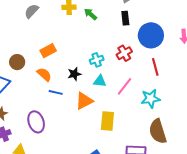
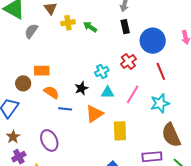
orange rectangle: (48, 51) -> (42, 71), moved, turned 35

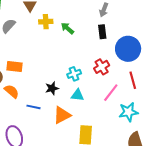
orange semicircle: (52, 92) -> (12, 91), moved
pink line: (133, 94) -> (111, 93), moved

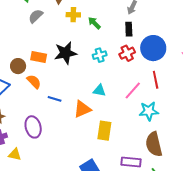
red cross: (102, 67) -> (127, 53), moved
cyan cross: (74, 74) -> (100, 55), moved
black star: (52, 88) -> (66, 53), moved, size x1.6

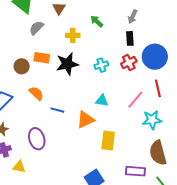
yellow cross: (73, 15) -> (73, 35), moved
green arrow: (94, 23) -> (97, 21), moved
orange rectangle: (39, 57) -> (42, 58), moved
brown circle: (18, 66) -> (22, 66), moved

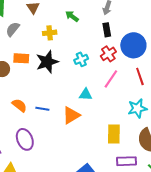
orange semicircle: (36, 93) -> (19, 105), moved
pink line: (135, 100) -> (111, 79), moved
yellow rectangle: (108, 141) -> (114, 134), moved

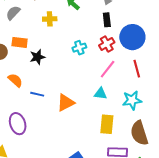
black star: (47, 62) -> (37, 57), moved, size x0.7
cyan triangle: (86, 94) -> (100, 94), moved
orange semicircle: (19, 105) -> (15, 80), moved

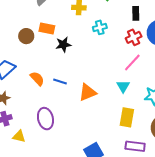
cyan cross: (79, 48) -> (100, 27), moved
orange semicircle: (15, 80) -> (37, 79), moved
cyan triangle: (100, 94) -> (123, 86), turned 48
purple ellipse: (18, 124) -> (45, 119), moved

